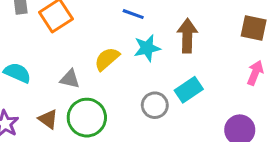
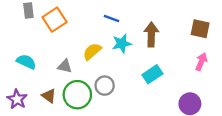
gray circle: (155, 105) -> (105, 86), moved

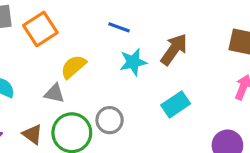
brown arrow: (151, 34) -> (174, 49), turned 35
yellow semicircle: (92, 51) -> (73, 67), moved

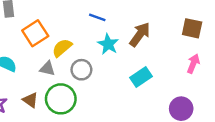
orange square: (40, 29) -> (35, 33), moved
cyan star: (133, 62) -> (108, 44), turned -30
gray circle: (110, 120) -> (81, 70), moved

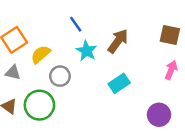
blue line: (97, 17) -> (76, 24), turned 35
gray triangle: (47, 68) -> (13, 72), moved

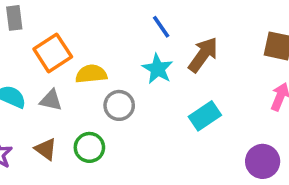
blue line: (76, 24) -> (161, 27), moved
yellow semicircle: (41, 54) -> (91, 74), turned 35
green circle: (39, 105) -> (89, 147), size x0.7

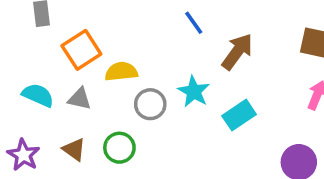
cyan star: (158, 69) -> (194, 92), moved

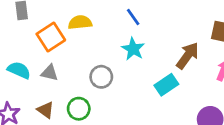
brown arrow: (237, 52) -> (188, 56), moved
yellow semicircle: (121, 72) -> (80, 22), moved
cyan star: (194, 92) -> (133, 49), moved

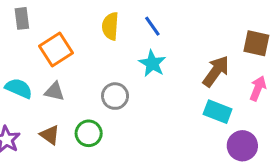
yellow semicircle: (80, 22) -> (110, 26), moved, turned -80
cyan rectangle: (166, 85) -> (218, 112), moved, turned 55

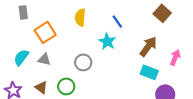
blue line: (152, 26) -> (117, 21), moved
brown square: (256, 43) -> (162, 13), moved, turned 30
cyan semicircle: (19, 88) -> (21, 57), turned -78

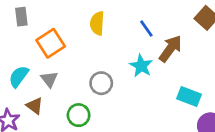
cyan star: (107, 41) -> (141, 66), moved
brown arrow: (148, 46) -> (170, 49), moved
gray triangle: (44, 59) -> (49, 79), turned 40
brown triangle: (41, 87) -> (35, 106), moved

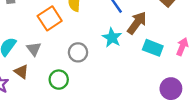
orange square: (51, 43) -> (50, 18), moved
cyan rectangle: (189, 96) -> (153, 48), moved

